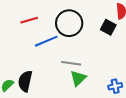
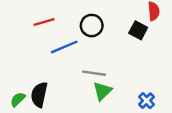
black circle: (69, 23) -> (92, 26), size x0.7
blue cross: (115, 86) -> (146, 101), turned -32

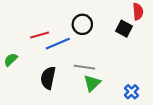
red line: (44, 22) -> (40, 35), moved
black semicircle: (39, 95) -> (48, 78), moved
green semicircle: (18, 99) -> (11, 60), moved

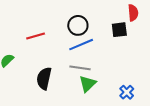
black square: (124, 29) -> (119, 30), turned -35
blue line: (58, 44) -> (81, 45), moved

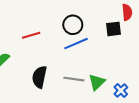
gray line: (80, 68) -> (74, 79), moved
green triangle: (87, 84) -> (97, 82), moved

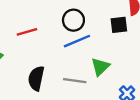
green triangle: (97, 82) -> (100, 67), moved

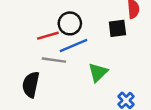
red line: (27, 32) -> (48, 36), moved
gray line: (75, 81) -> (54, 60), moved

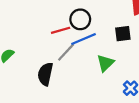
black square: (117, 28) -> (123, 34), moved
gray line: (54, 60) -> (66, 52), turned -55

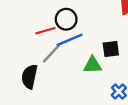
black square: (123, 34) -> (111, 49), moved
green triangle: (105, 63) -> (93, 65), turned 42

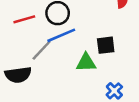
red line: (46, 31) -> (24, 19), moved
black semicircle: (29, 77) -> (18, 75), turned -110

